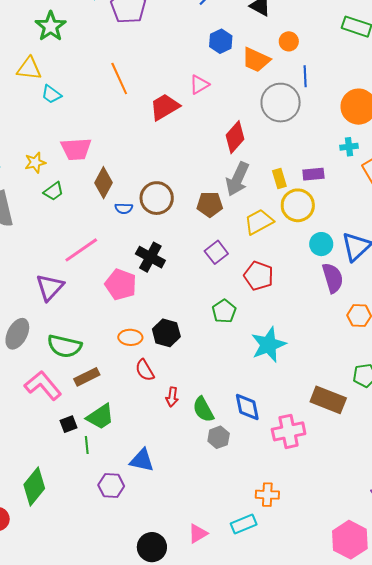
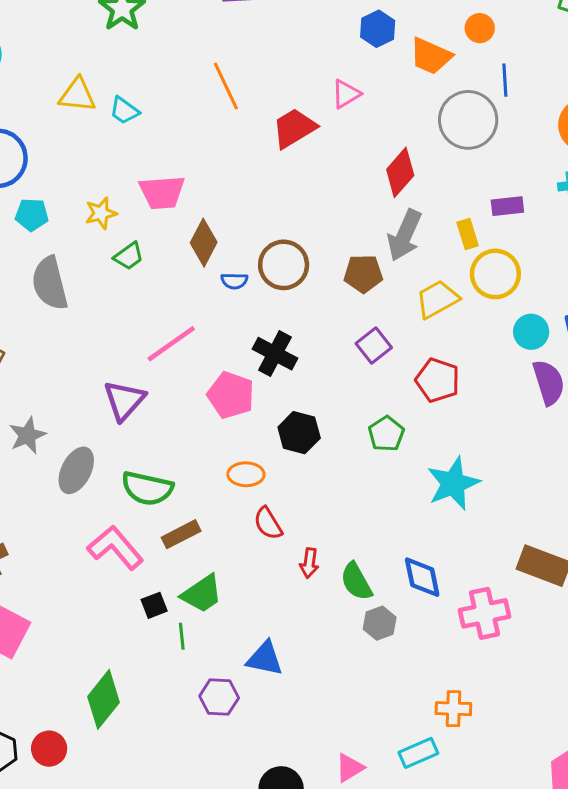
yellow triangle: (29, 69) -> (77, 95), moved
purple rectangle: (313, 174) -> (507, 206), moved
black hexagon: (166, 333) -> (299, 433), moved

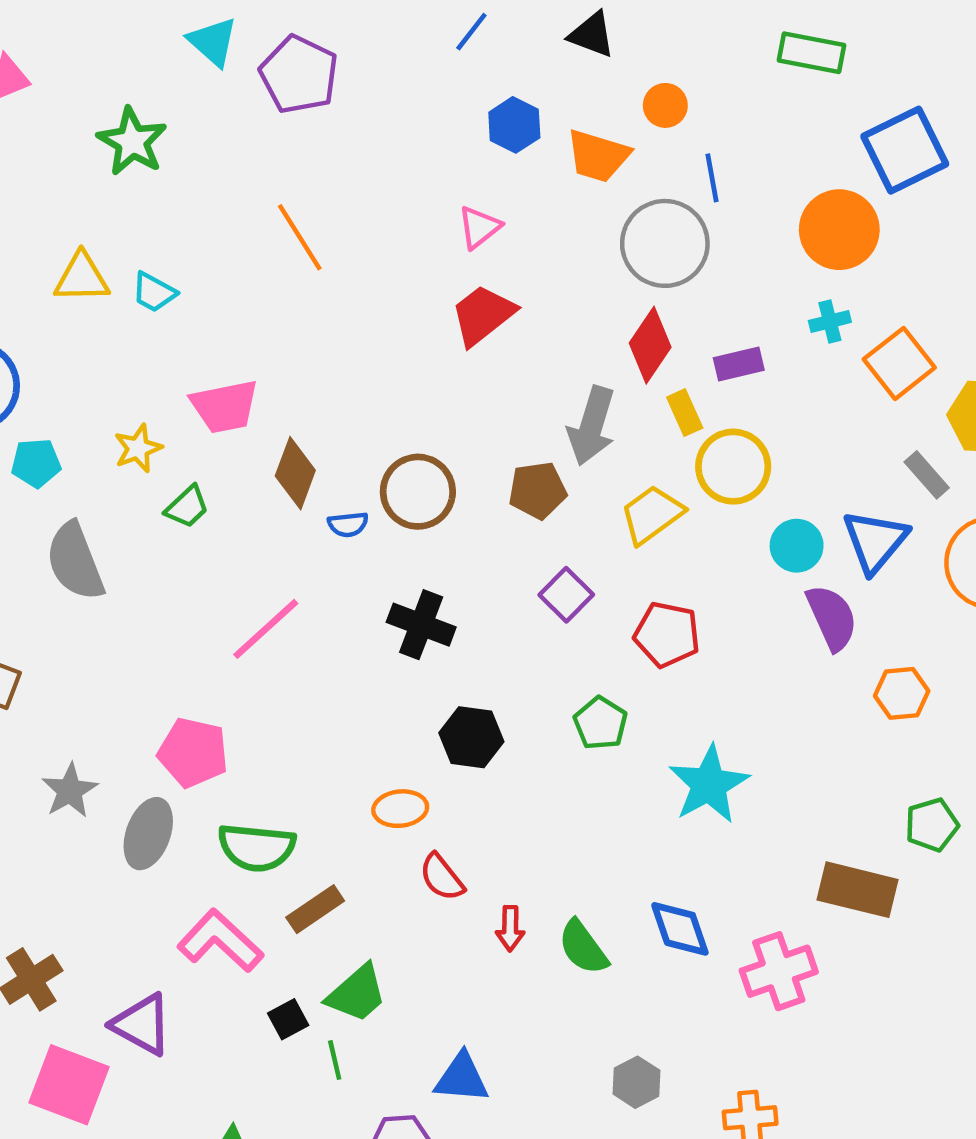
red trapezoid: (294, 128) -> (483, 315), moved
red diamond: (400, 172) -> (650, 345), moved
pink pentagon: (231, 395) -> (193, 753), moved
purple triangle: (124, 400) -> (142, 1025), moved, turned -36
gray hexagon: (380, 623) -> (636, 1082), moved

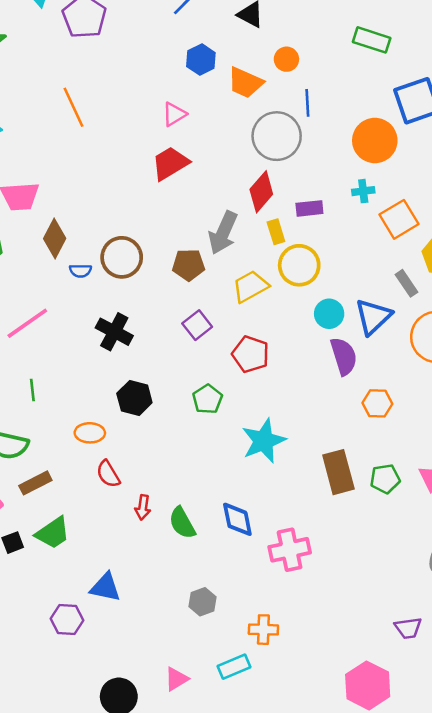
brown rectangle: (857, 890) -> (338, 472), moved, turned 54
green line: (335, 1060) -> (32, 390), moved

